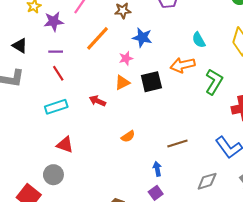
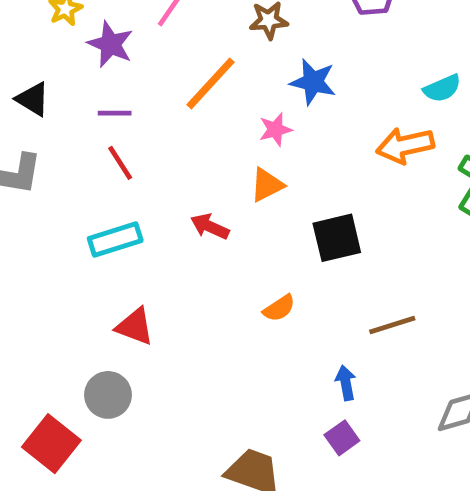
purple star: (54, 21) -> (110, 44), turned 30
cyan semicircle: (199, 40) -> (442, 88), turned -84
black square: (151, 82) -> (337, 238), moved

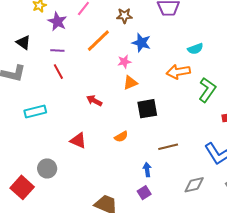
orange triangle: (267, 185) -> (130, 83), moved
cyan rectangle: (115, 239) -> (35, 111), moved
red triangle: (135, 327) -> (78, 141), moved

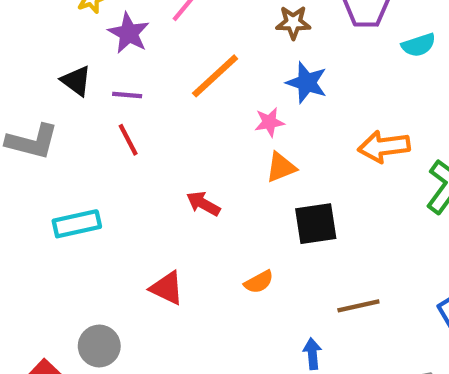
brown star: (124, 16) -> (293, 23), moved
black triangle: (23, 42) -> (76, 81), moved
cyan semicircle: (195, 49) -> (419, 45), moved

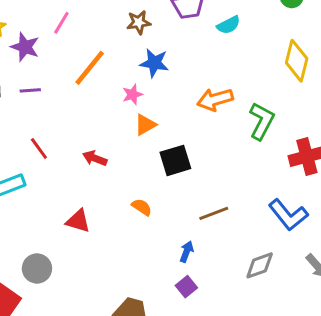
red line: (128, 140) -> (39, 148), moved
orange semicircle: (259, 282) -> (142, 207), turned -110
blue arrow: (312, 354) -> (187, 252), turned 35

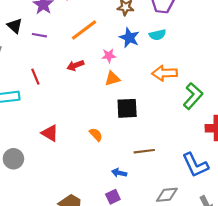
cyan semicircle: (229, 25) -> (158, 35), moved
red arrow: (95, 158) -> (75, 65), moved, turned -56
blue arrow: (187, 252) -> (119, 173), turned -112

